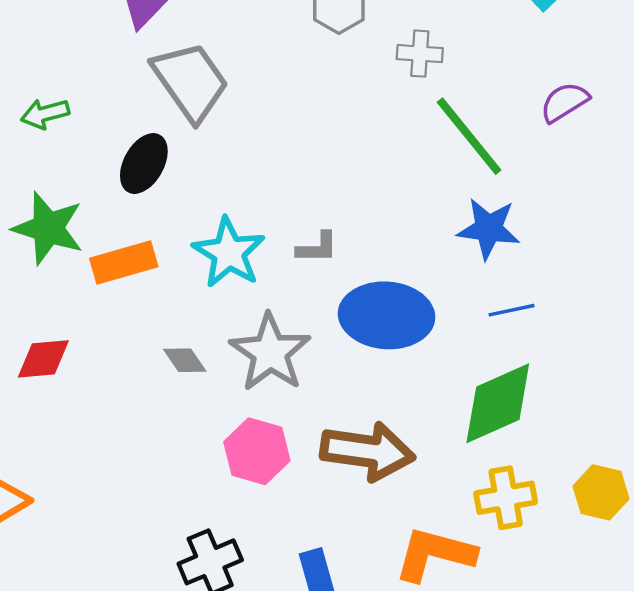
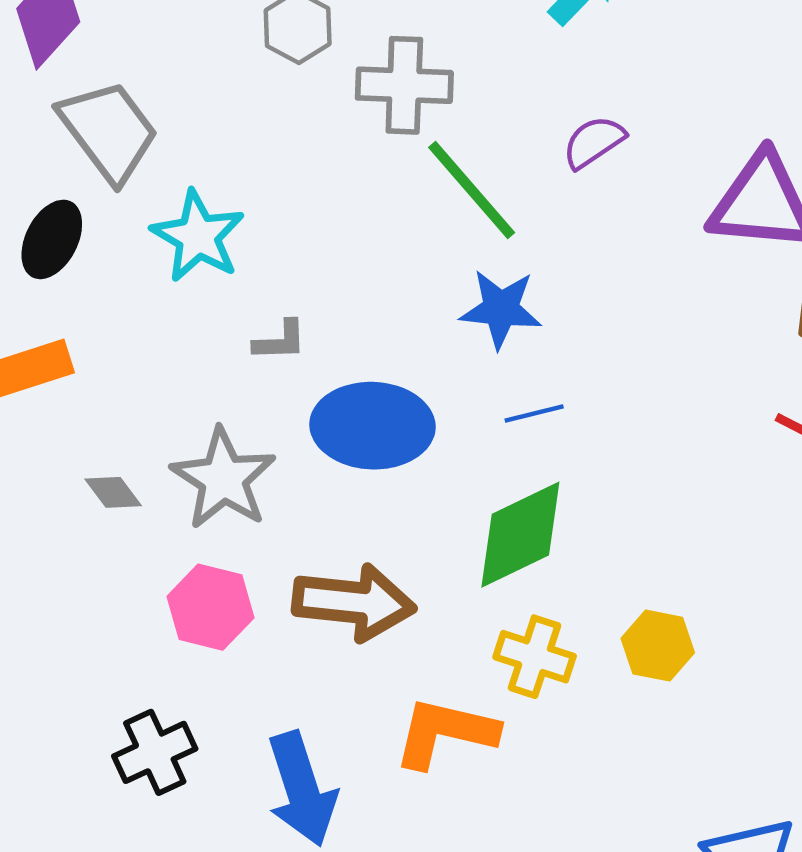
gray cross: (420, 54) -> (404, 85), size x1.6
cyan star: (229, 253) -> (198, 236), moved
yellow cross: (506, 498) -> (535, 657), turned 30

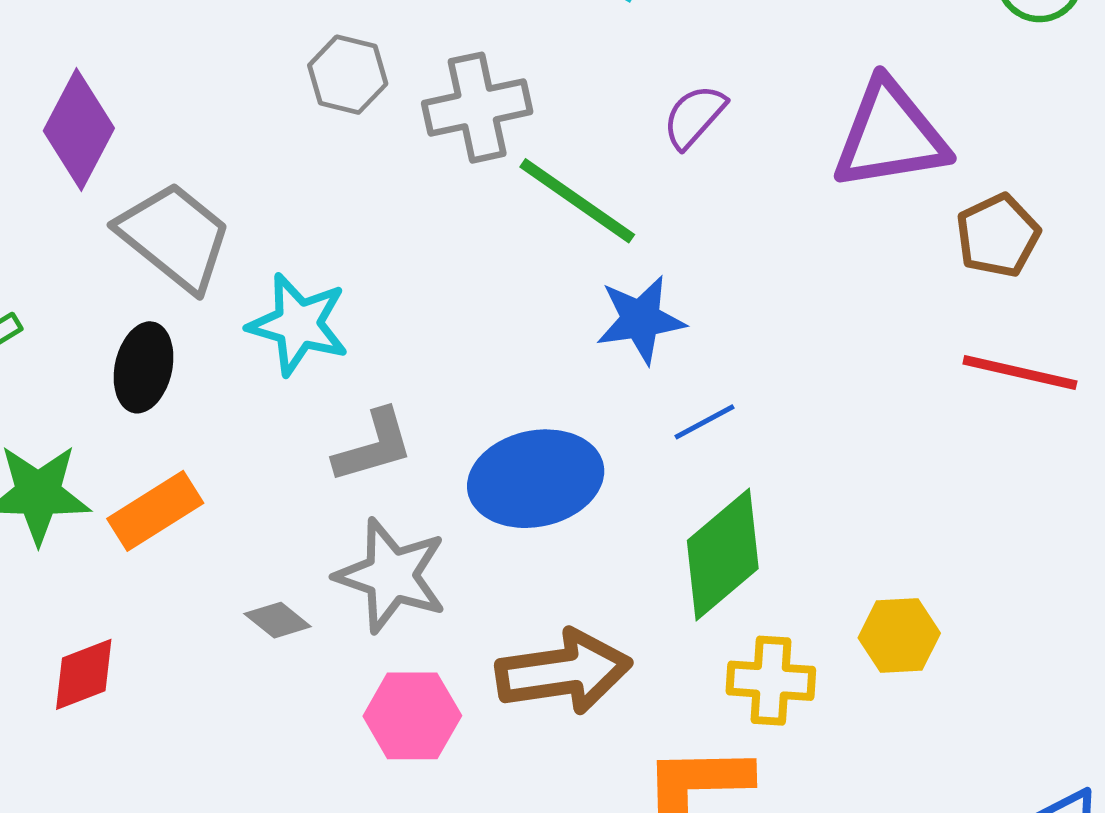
gray L-shape: (280, 341) -> (374, 446), moved, size x1.4

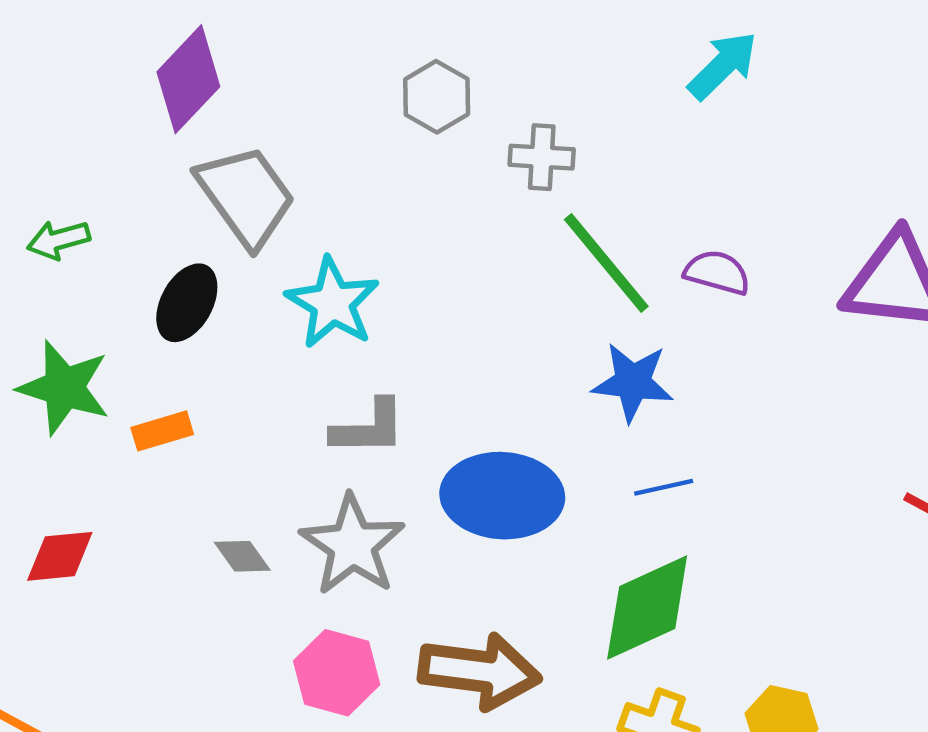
gray cross: (477, 108) -> (542, 157), size x0.7
purple semicircle: (694, 116) -> (717, 272), moved, turned 48
orange rectangle: (155, 511) -> (162, 431), size x0.7

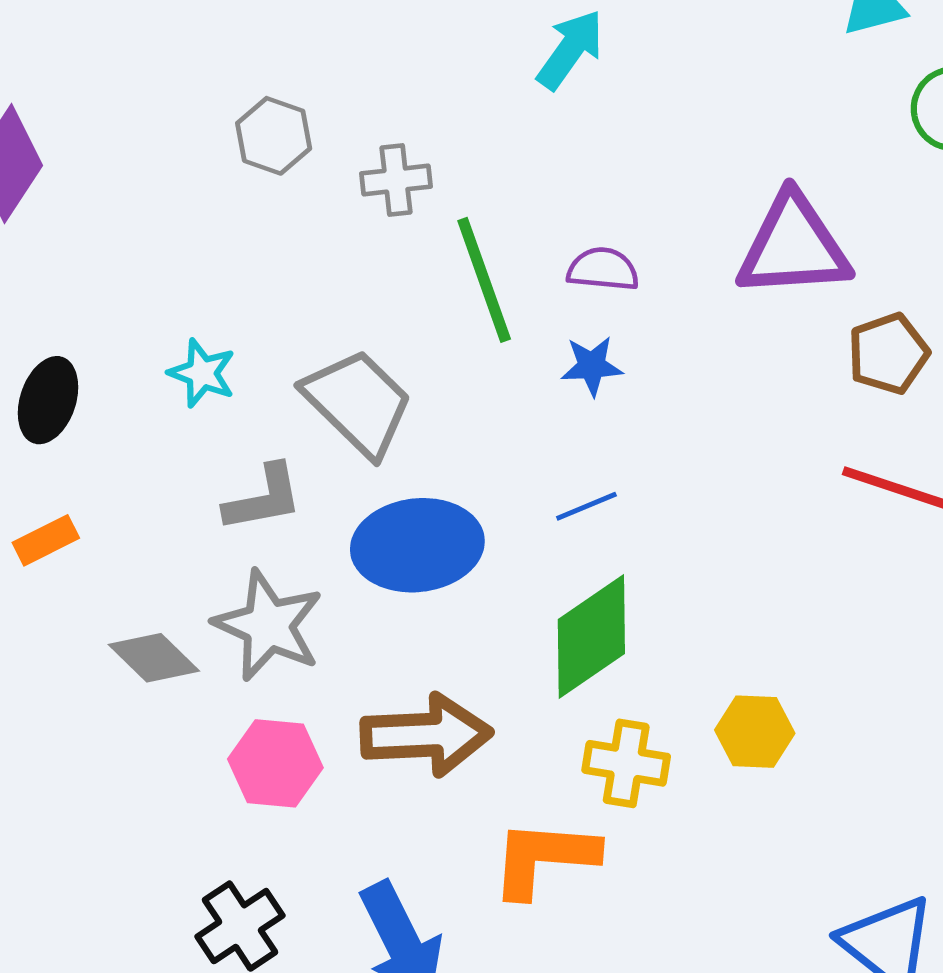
gray trapezoid: (246, 196) -> (358, 403), moved
green line: (606, 263) -> (484, 280), turned 30
cyan star: (333, 303) -> (202, 373), size x0.7
blue star: (633, 382) -> (592, 366), moved, size x0.7
gray diamond: (242, 556) -> (154, 658), size x1.4

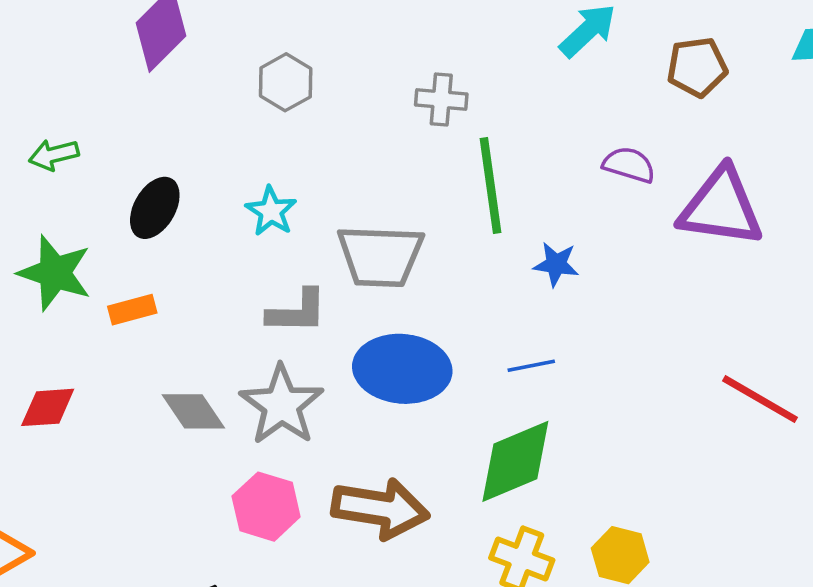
gray hexagon: (274, 136) -> (286, 82), moved
purple semicircle: (603, 269) -> (629, 165), moved
brown pentagon: (888, 354) -> (697, 67), moved
gray trapezoid: (358, 403) -> (380, 256), turned 126

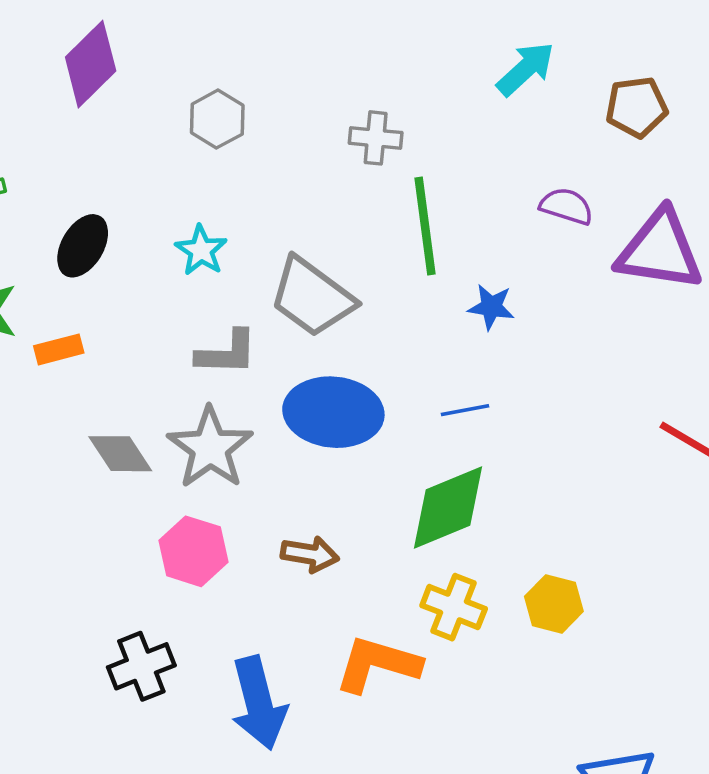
gray trapezoid: (380, 256) -> (312, 297), turned 34
brown arrow: (380, 508) -> (310, 554), size x0.6

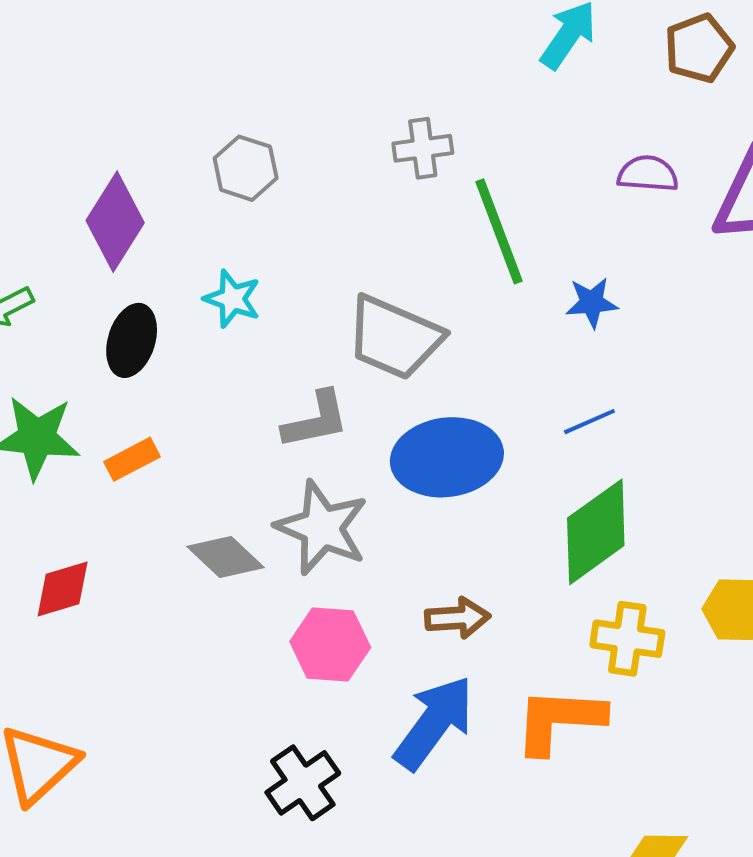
purple diamond: (91, 64) -> (115, 222), moved
cyan star: (201, 250) -> (232, 299), moved
blue arrow: (259, 703) -> (434, 723), moved, turned -116

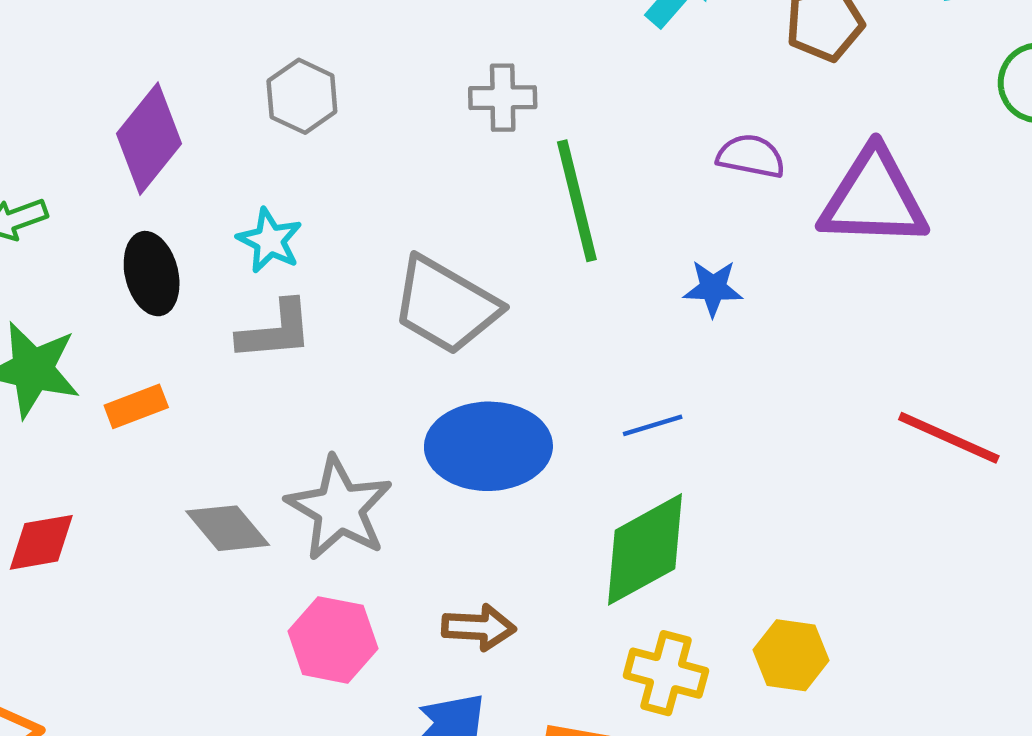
blue star: (592, 303) -> (713, 288), moved
black ellipse: (132, 340) -> (152, 274), turned -38
gray L-shape: (316, 420) -> (275, 331), moved

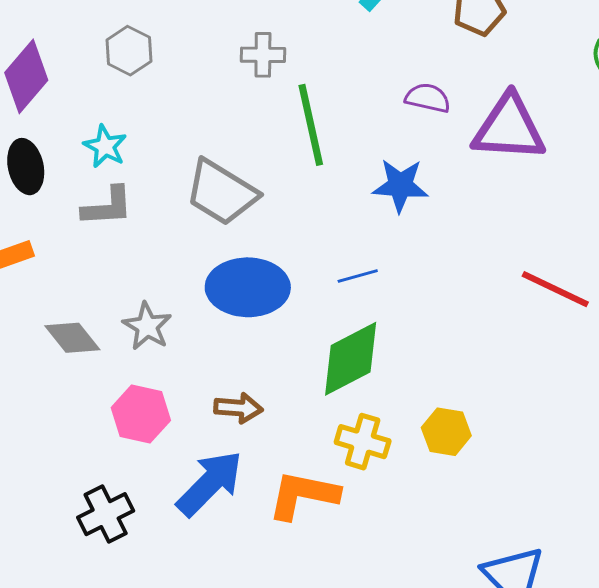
blue star: (713, 288) -> (400, 185), size x1.4
gray star: (339, 508) -> (147, 326), size x0.7

